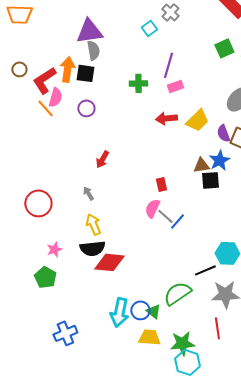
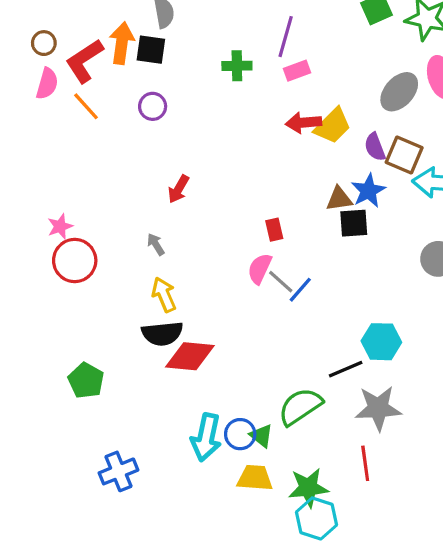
pink semicircle: (55, 97) -> (47, 84), moved
red arrow: (166, 118) -> (303, 123), moved
pink star: (54, 249) -> (60, 226), moved

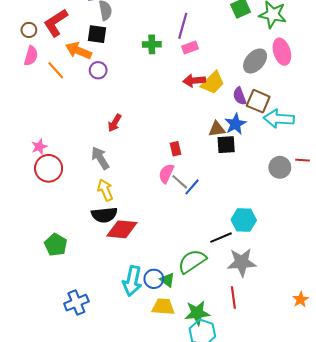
orange arrow: (122, 43) -> (78, 51), moved, turned -75
red L-shape: (84, 61) -> (56, 23), moved
gray arrow: (156, 244) -> (100, 158), size x1.6

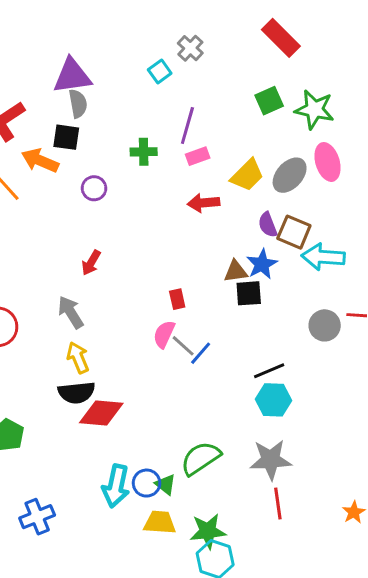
purple circle: (98, 70) -> (94, 188), moved
yellow trapezoid: (213, 83) -> (247, 175), moved
black line: (221, 238) -> (269, 371), moved
red line: (233, 297) -> (278, 503), moved

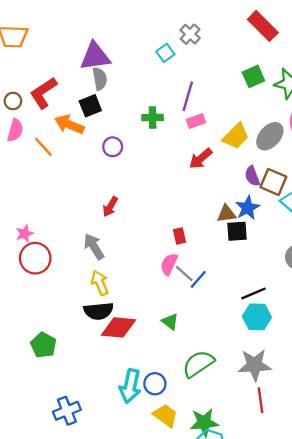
black square: (66, 137) -> (90, 106), turned -30
red arrow: (203, 203) -> (201, 159), turned -35
green triangle: (166, 485) -> (170, 322), moved
yellow trapezoid: (160, 522) -> (165, 415), turned 32

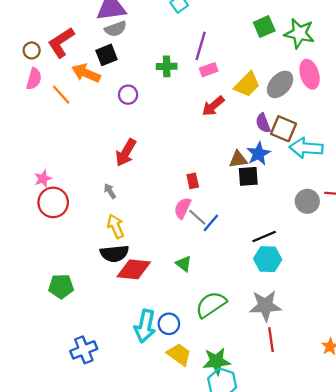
gray semicircle: (100, 79) -> (116, 29), turned 80
red arrow: (110, 207) -> (126, 153), size x1.4
gray arrow: (94, 246) -> (110, 191), size x0.6
green pentagon: (43, 345) -> (61, 286), turned -30

